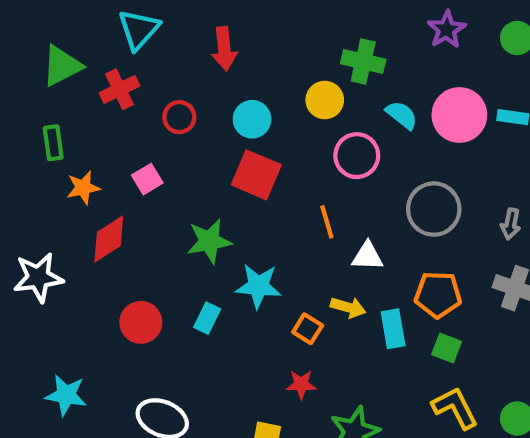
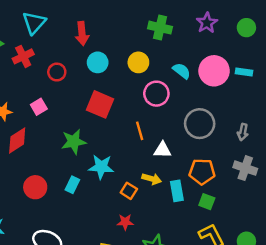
green cross: (363, 62) -> (160, 28), moved
cyan circle: (252, 119) -> (98, 62), moved

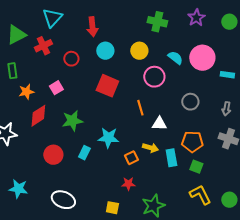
cyan rectangle: (244, 72) -> (227, 75), moved
gray circle: (200, 124) -> (190, 102), size x0.7
green star: (74, 142) -> (72, 121), moved
orange square: (129, 191) -> (131, 158), turned 32

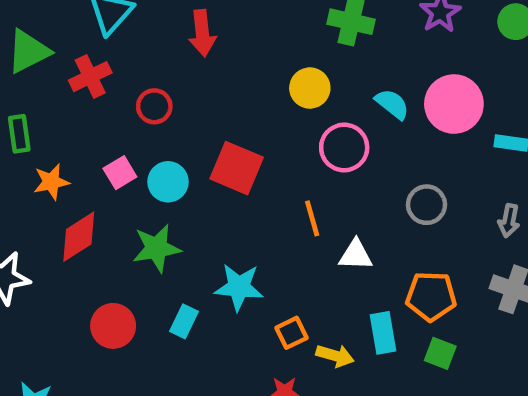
cyan circle: (105, 51) -> (168, 182), moved
yellow arrow: (150, 148) -> (335, 356), moved

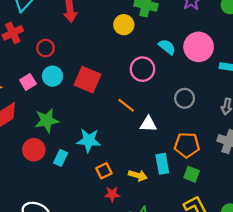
yellow circle: (310, 88) -> (124, 25), moved
cyan circle: (168, 182) -> (53, 76), moved
orange line: (312, 218) -> (126, 105), turned -36
red circle: (113, 326) -> (34, 150), moved
orange square: (292, 333) -> (104, 171), moved

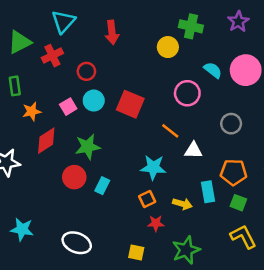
cyan star: (89, 140) -> (153, 167), moved

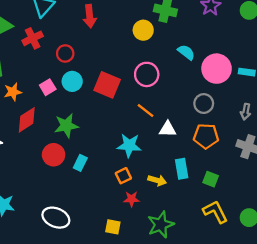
pink circle: (246, 70) -> (217, 69), moved
pink circle: (187, 93) -> (147, 74), moved
orange pentagon: (234, 172) -> (206, 136), moved

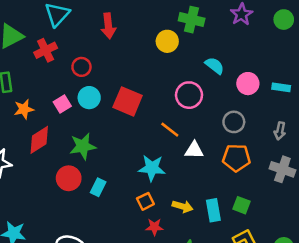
pink circle: (217, 69) -> (248, 84), size x0.7
pink circle: (147, 74) -> (189, 95), moved
cyan rectangle: (182, 169) -> (213, 210), moved

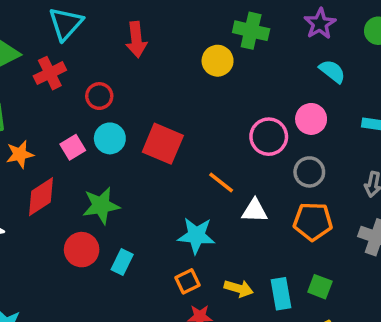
cyan semicircle: (215, 66) -> (332, 71), moved
pink circle: (248, 84) -> (311, 119), moved
pink circle: (189, 95) -> (269, 137), moved

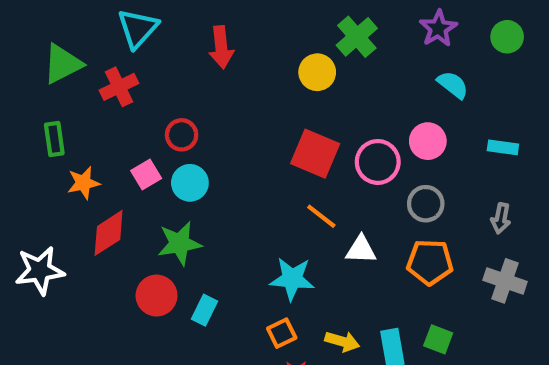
green cross: (251, 31) -> (357, 37), turned 36
red circle: (99, 96) -> (182, 135), moved
cyan circle: (110, 138) -> (190, 183), moved
red square: (163, 144) -> (315, 154), moved

